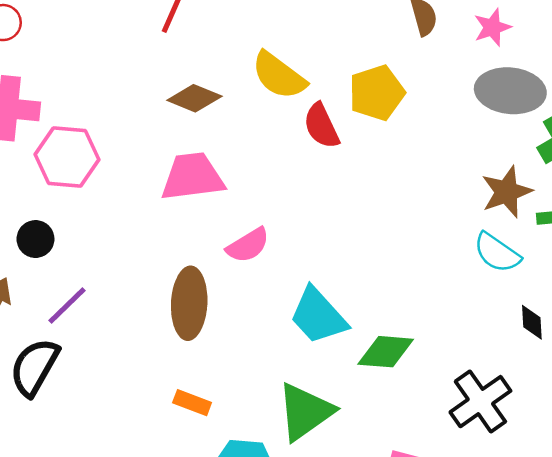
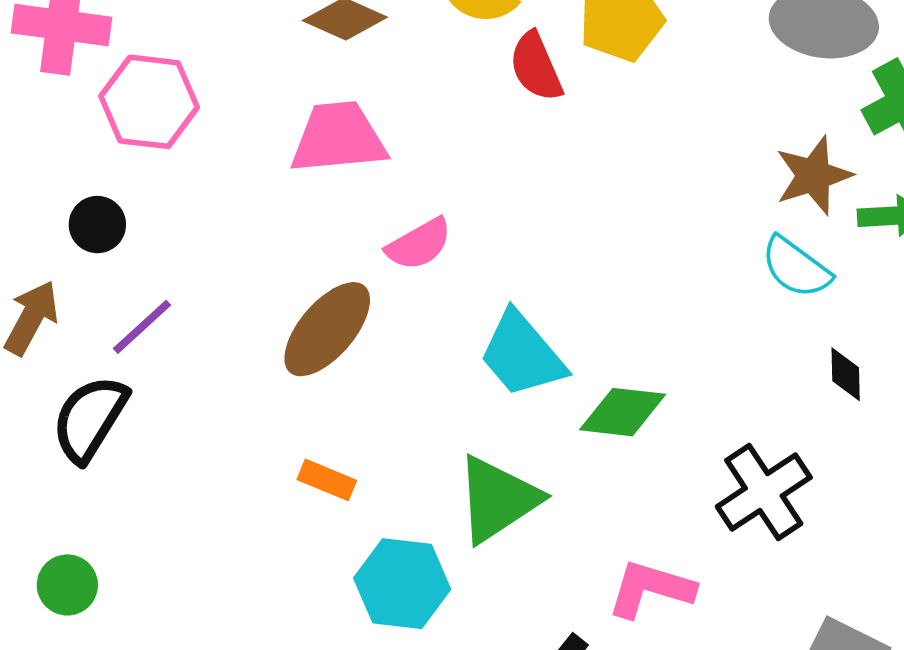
brown ellipse: (189, 303) -> (327, 329), turned 36

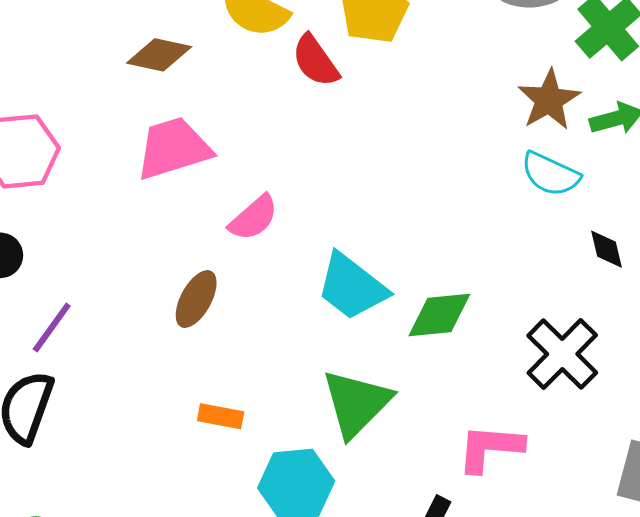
brown ellipse: (327, 329) -> (196, 299), size x0.7

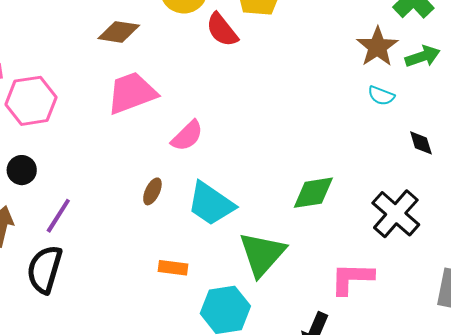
cyan semicircle: (550, 174) -> (381, 96), size x0.7
cyan trapezoid: (352, 287) -> (211, 204), moved
brown ellipse: (196, 299) -> (152, 191), size x0.7

